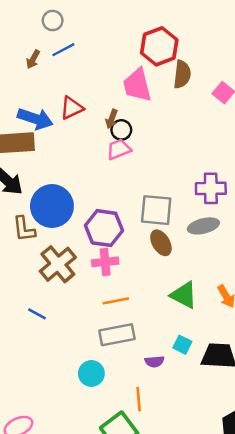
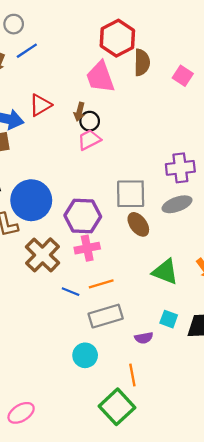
blue line: (37, 314) -> (71, 292), moved

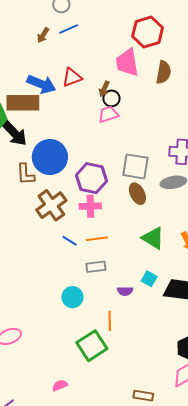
brown semicircle: (142, 62) -> (164, 72), moved
gray rectangle: (106, 316) -> (96, 267), size x0.7

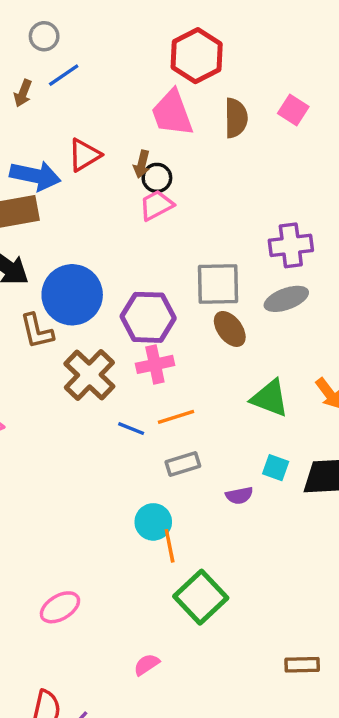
orange line: (110, 321) -> (170, 546), moved
pink semicircle: (60, 385) -> (147, 665), moved

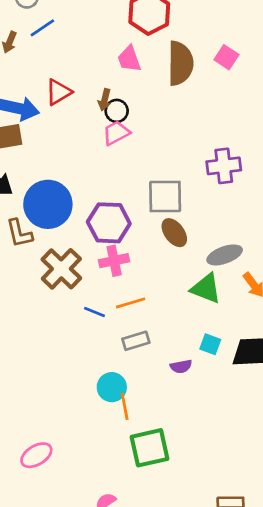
pink trapezoid: (172, 113) -> (129, 59), size x0.7
brown semicircle: (236, 118) -> (180, 63), size x1.4
gray ellipse: (286, 299) -> (225, 255), moved
green square: (201, 597) -> (149, 448), turned 30

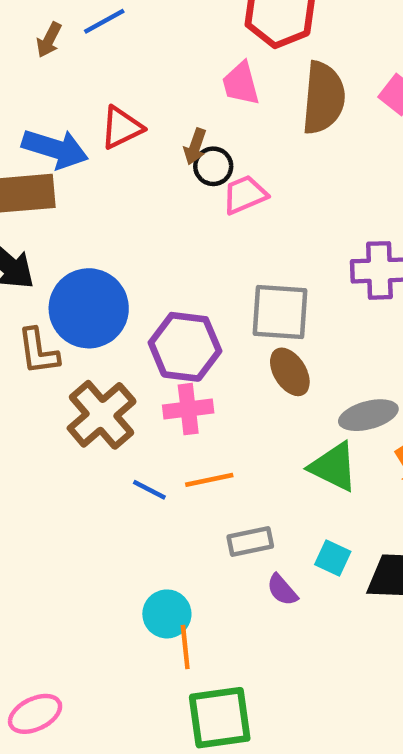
pink trapezoid: (116, 133) -> (245, 195), moved
gray rectangle: (136, 341) -> (250, 541), moved
purple semicircle: (181, 366) -> (282, 590), turned 55

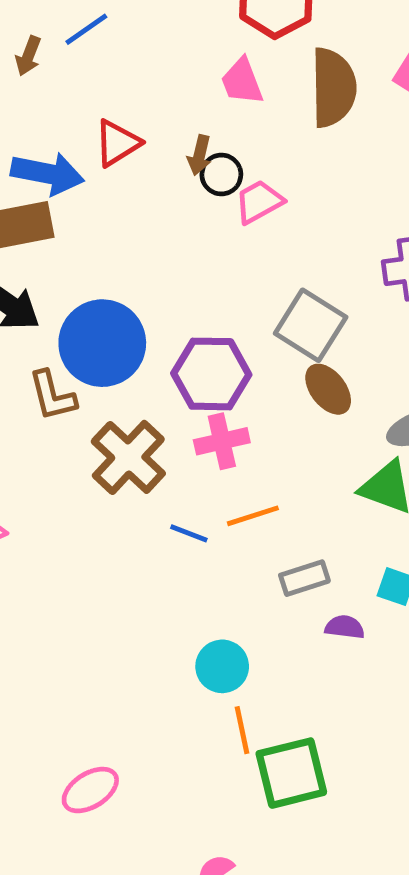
gray square: (280, 312) -> (311, 325), turned 34
purple semicircle: (282, 590) -> (345, 627), turned 144
orange line: (185, 647) -> (242, 730), moved

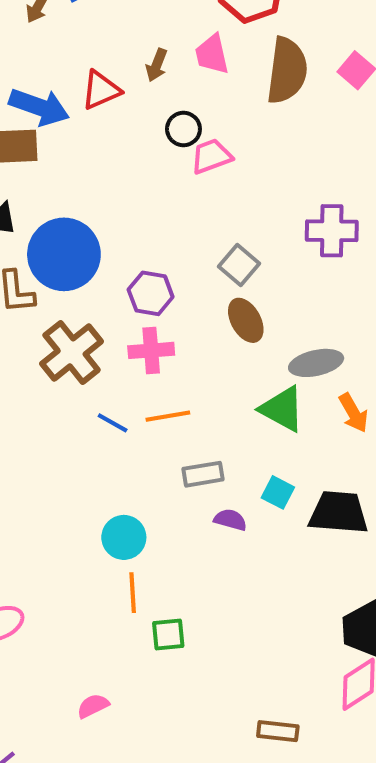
brown arrow: (199, 155) -> (157, 65), moved
gray square: (311, 325) -> (239, 265), size x0.7
purple hexagon: (211, 374) -> (151, 293), size x0.7
green square: (291, 773) -> (168, 634), size x0.6

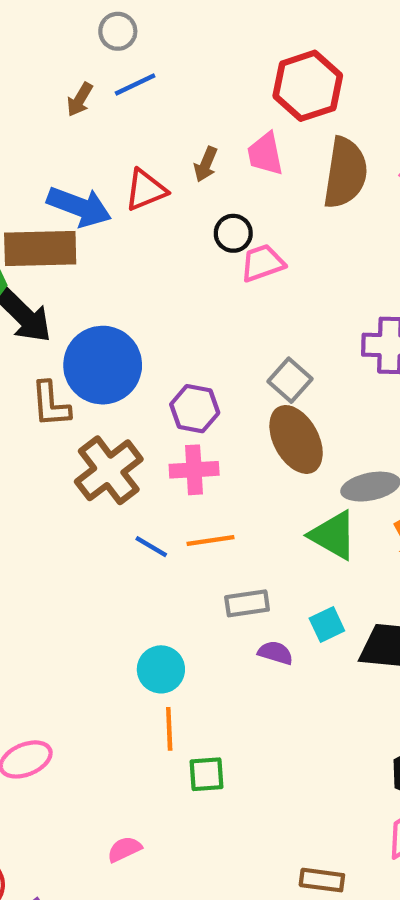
brown ellipse: (246, 320) -> (296, 439), size x1.4
cyan square: (278, 492) -> (327, 625), turned 36

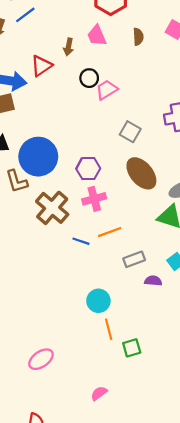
brown semicircle: (345, 173) -> (138, 37), size x0.5
gray square: (290, 380) -> (130, 132), moved

